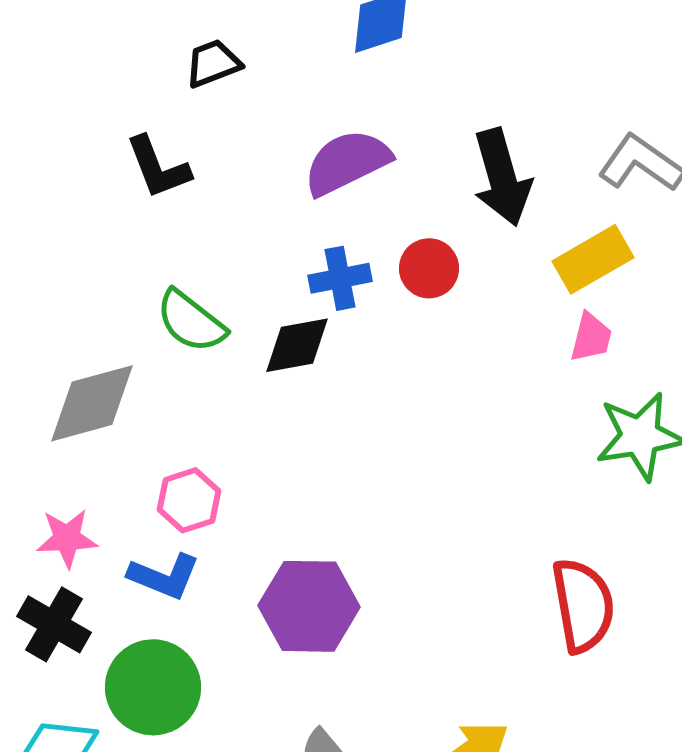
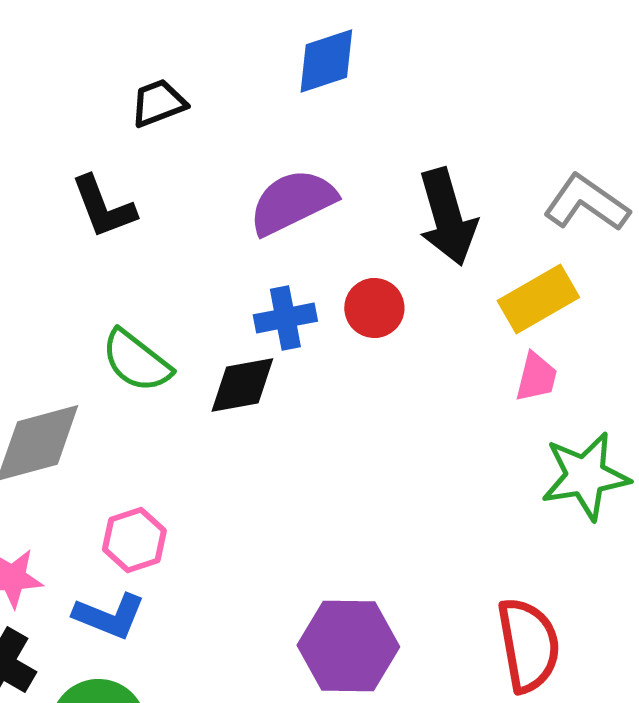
purple hexagon: (309, 606) -> (348, 646), moved

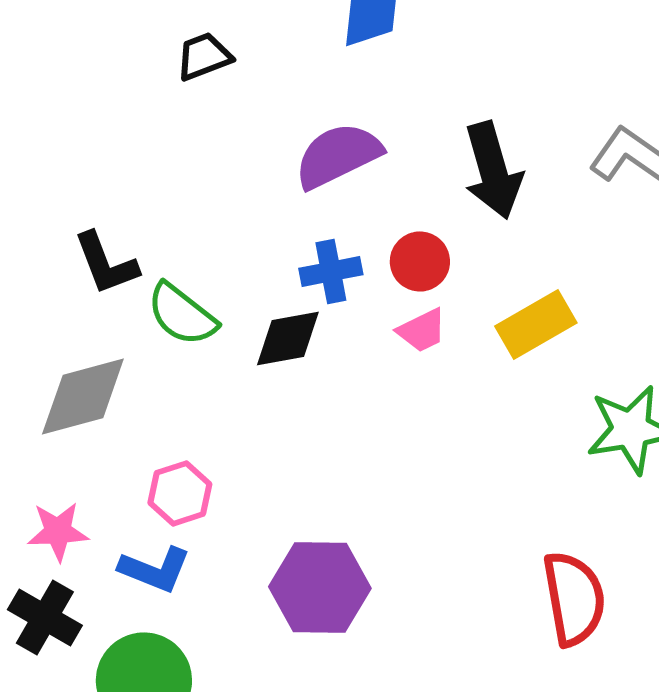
black L-shape: (103, 207) -> (106, 263), moved
yellow rectangle: (538, 299) -> (536, 324), moved
pink trapezoid: (536, 377) -> (422, 330), moved, turned 50
purple hexagon: (348, 646) -> (320, 587), moved

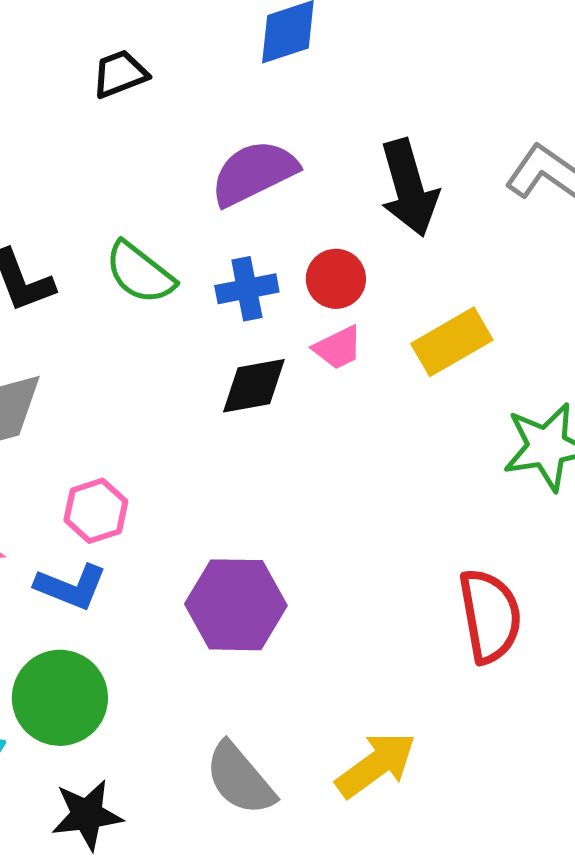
green semicircle: (182, 314) -> (140, 273), moved
black diamond: (288, 338) -> (254, 386), moved

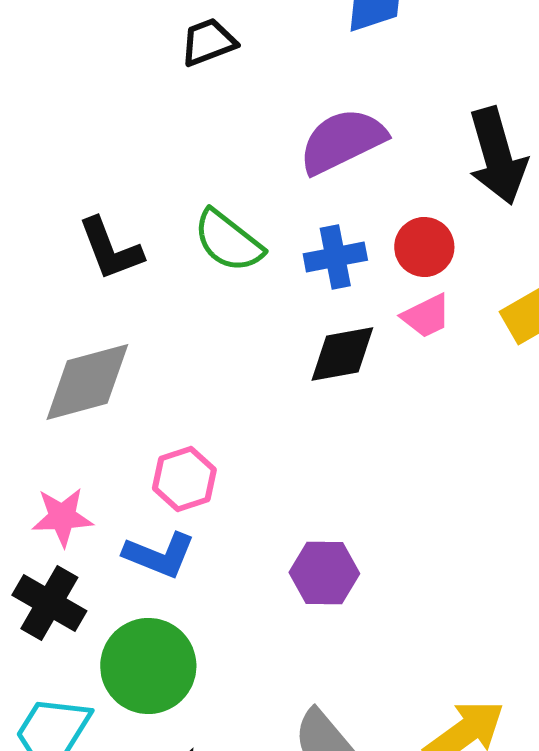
purple hexagon: (236, 605) -> (324, 573), size x0.7

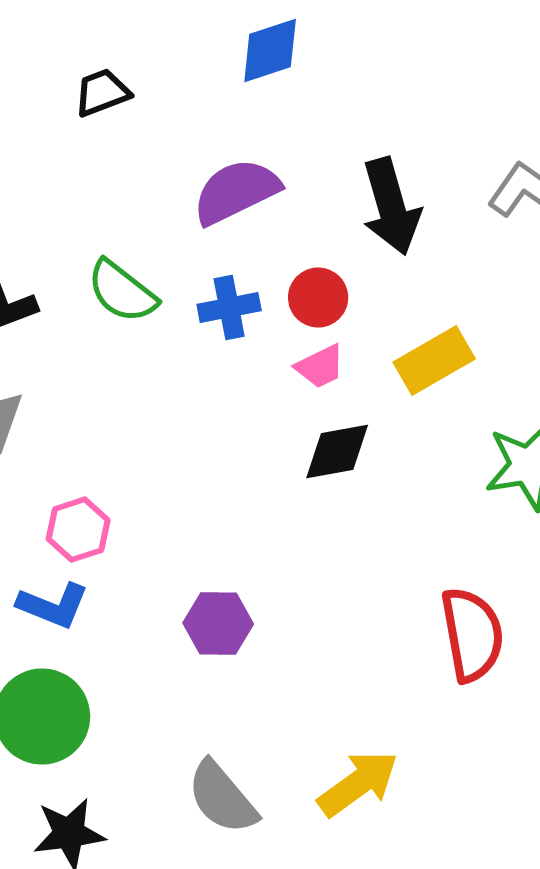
black diamond: (342, 354) -> (337, 452), moved

